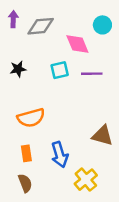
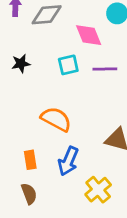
orange semicircle: (31, 118) -> (56, 119), moved, turned -136
blue arrow: (60, 155) -> (68, 161), turned 40

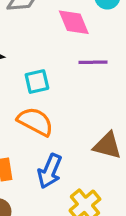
cyan square: (68, 65) -> (37, 82), moved

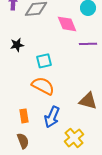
purple line: (93, 62) -> (88, 44), moved

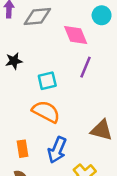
purple line: (88, 44) -> (86, 67), moved, turned -66

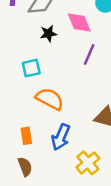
black star: (14, 61) -> (48, 34), moved
cyan square: (47, 81) -> (31, 68), moved

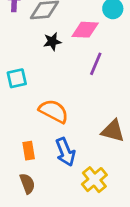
pink diamond: (79, 22) -> (85, 30), turned -65
cyan square: (31, 68) -> (17, 78), moved
blue arrow: (61, 137) -> (65, 152), turned -45

